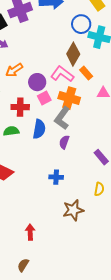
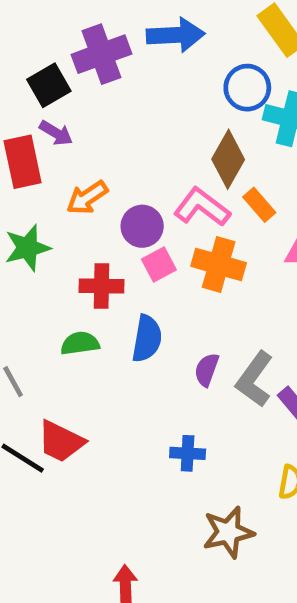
gray L-shape: (62, 118) -> (254, 379), moved

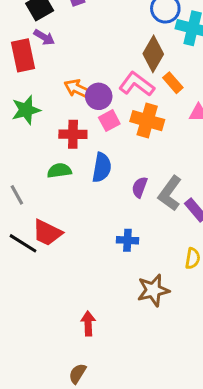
orange arrow: (87, 198) -> (77, 89), moved, turned 60

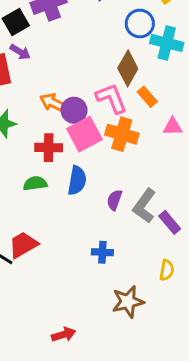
pink L-shape: (137, 84) -> (111, 98), turned 32
pink square: (109, 121) -> (84, 134), size x1.6
red trapezoid: (47, 233) -> (23, 245), turned 124
red arrow: (88, 324) -> (64, 334), turned 75

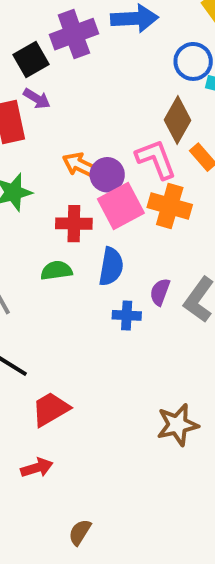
red trapezoid: (23, 245) -> (51, 409), moved
blue cross: (102, 252) -> (127, 315), moved
red arrow: (64, 334) -> (37, 468), moved

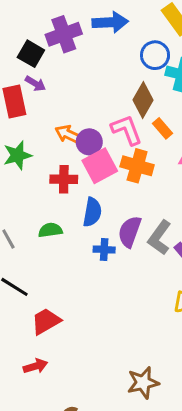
black square: (31, 59) -> (31, 54), turned -30
green semicircle: (56, 270) -> (50, 230), moved
purple semicircle: (160, 292) -> (130, 232), size x1.5
brown star: (177, 425) -> (143, 383), moved

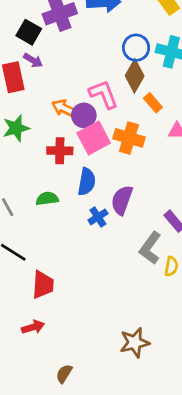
blue circle: (155, 55) -> (136, 48), moved
pink L-shape: (127, 130) -> (104, 94), moved
gray L-shape: (159, 238) -> (150, 248), moved
blue cross: (104, 250) -> (98, 217), turned -36
red trapezoid: (46, 321) -> (43, 285), turned 124

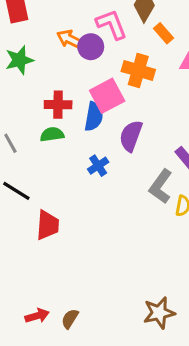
pink square: (94, 138) -> (107, 96), moved
red cross: (60, 151) -> (58, 105), moved
blue cross: (98, 217) -> (98, 166), moved
red arrow: (33, 327) -> (37, 316), moved
brown star: (135, 343) -> (159, 313), moved

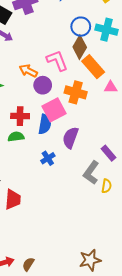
orange rectangle: (164, 33) -> (93, 67), size x1.6
purple circle: (91, 47) -> (43, 85), moved

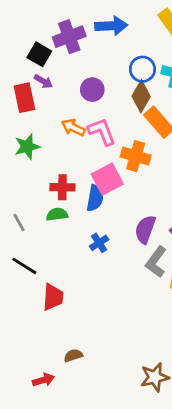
pink L-shape: (57, 61) -> (102, 132), moved
purple circle: (43, 85) -> (92, 90), moved
purple semicircle: (70, 138) -> (145, 229), moved
brown semicircle: (28, 264) -> (73, 355), moved, turned 40

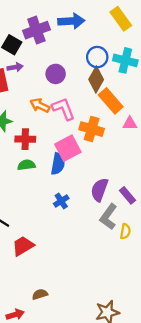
purple arrow: (43, 81) -> (15, 67), turned -40
red cross: (62, 187) -> (25, 139), moved
green semicircle: (57, 214) -> (26, 165), moved
red trapezoid: (53, 297) -> (23, 246), turned -125

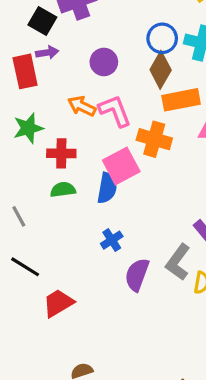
orange rectangle: (111, 101) -> (181, 100), turned -60
purple semicircle: (99, 190) -> (137, 275), moved

